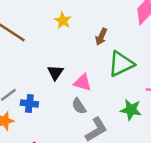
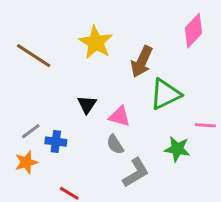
yellow star: (63, 21) -> (96, 42), size x1.6
brown arrow: (101, 37) -> (142, 62), size x1.5

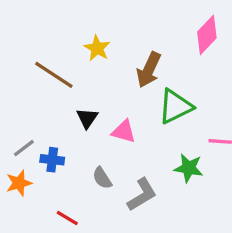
yellow star: (96, 42) -> (97, 48), size x0.7
brown line: (34, 56) -> (54, 75), moved
gray semicircle: (115, 145) -> (102, 178), moved

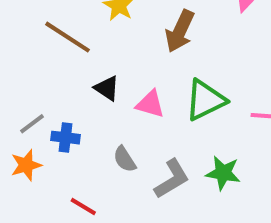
green triangle: (175, 106) -> (205, 100), moved
black triangle: (87, 118) -> (107, 88), turned -30
green star: (189, 168) -> (223, 173), moved

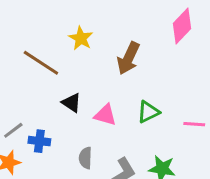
green triangle: (205, 100) -> (148, 112), size x0.7
gray semicircle: (125, 159) -> (85, 158), turned 35

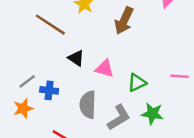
green triangle: (148, 112) -> (137, 83), moved
gray semicircle: (85, 158) -> (88, 105), size x1.5

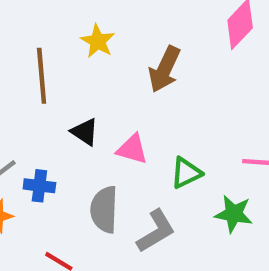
brown line: (50, 25) -> (42, 76), turned 52
green star: (152, 114) -> (234, 214), moved

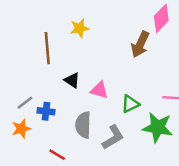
yellow star: (98, 41) -> (79, 28), turned 30
brown arrow: (165, 69) -> (140, 44), moved
green star: (234, 214) -> (158, 127), size x1.4

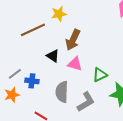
brown arrow: (140, 44) -> (73, 40), moved
brown line: (47, 48) -> (33, 30), turned 70

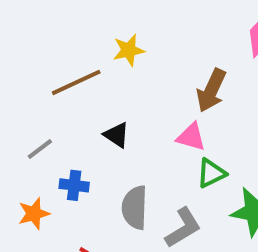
brown arrow: (73, 40) -> (211, 91), moved
pink triangle: (75, 64) -> (191, 137), moved
gray line: (15, 74) -> (40, 149), moved

